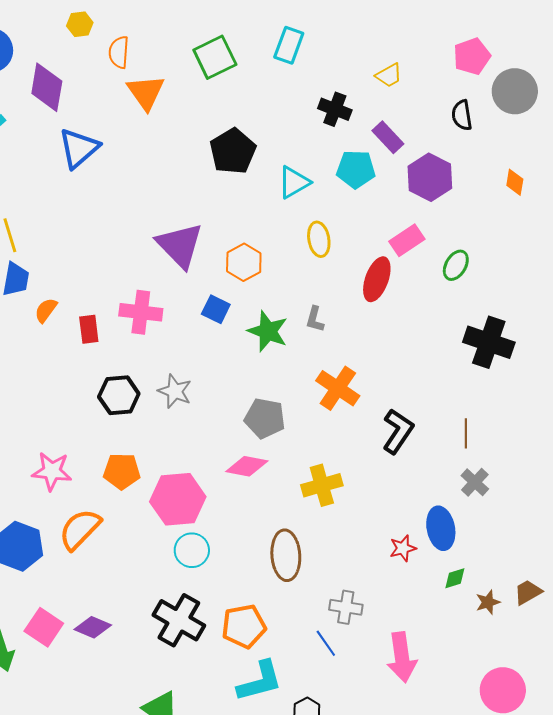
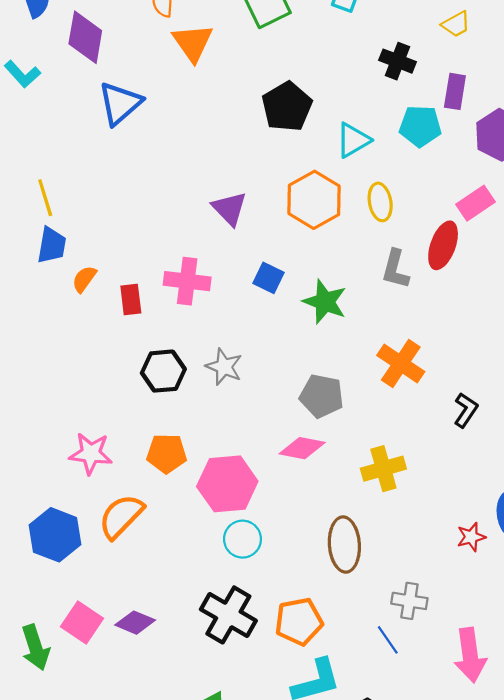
purple rectangle: (388, 137) -> (455, 91), turned 52
purple triangle: (180, 245) -> (229, 208), size x0.7
orange hexagon: (244, 262) -> (314, 200), moved, size x1.4
gray L-shape: (315, 319) -> (395, 269), moved, size x1.4
black L-shape: (398, 431) -> (466, 410), size x0.7

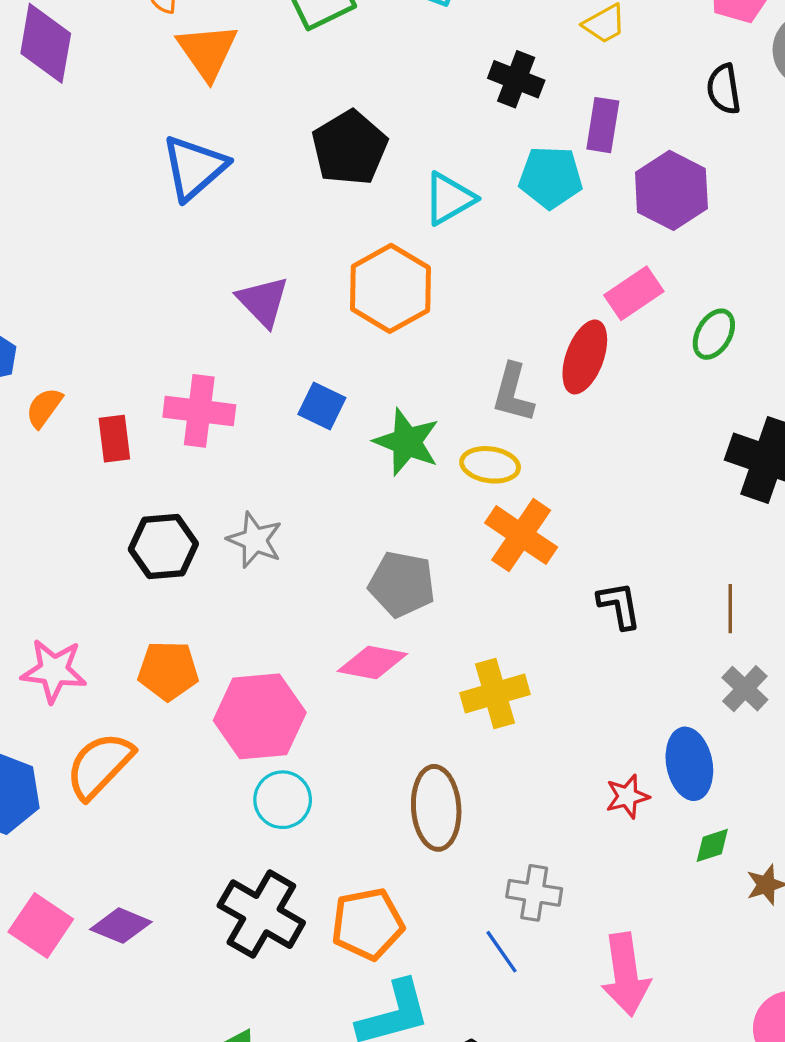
blue triangle: (120, 103) -> (194, 167), moved
yellow ellipse: (380, 202) -> (490, 465), moved, turned -72
black L-shape: (466, 410) -> (619, 605), turned -44

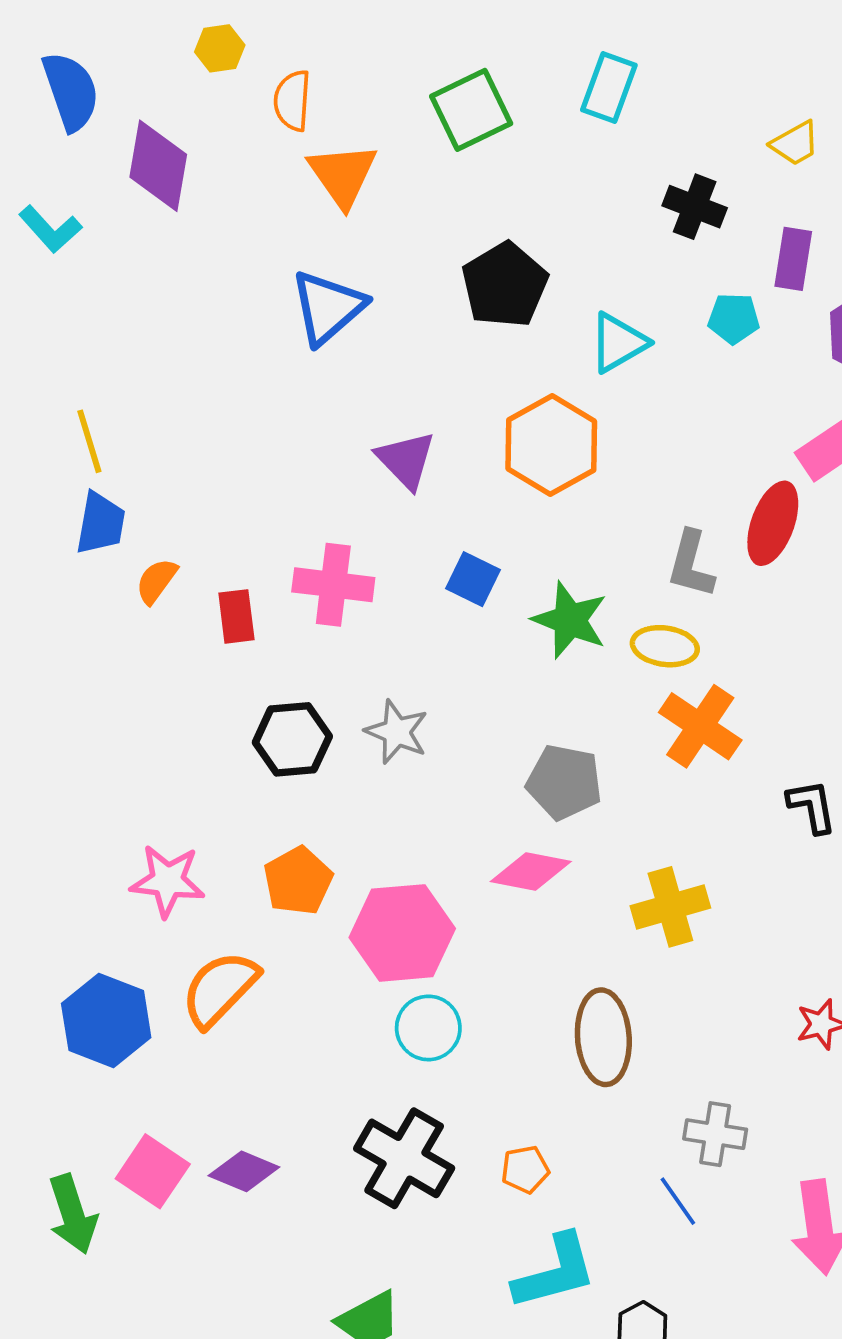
cyan pentagon: (551, 177) -> (734, 318), size x0.7
orange pentagon: (168, 671) -> (298, 881), turned -30
orange pentagon: (368, 924) -> (525, 1169), size x0.6

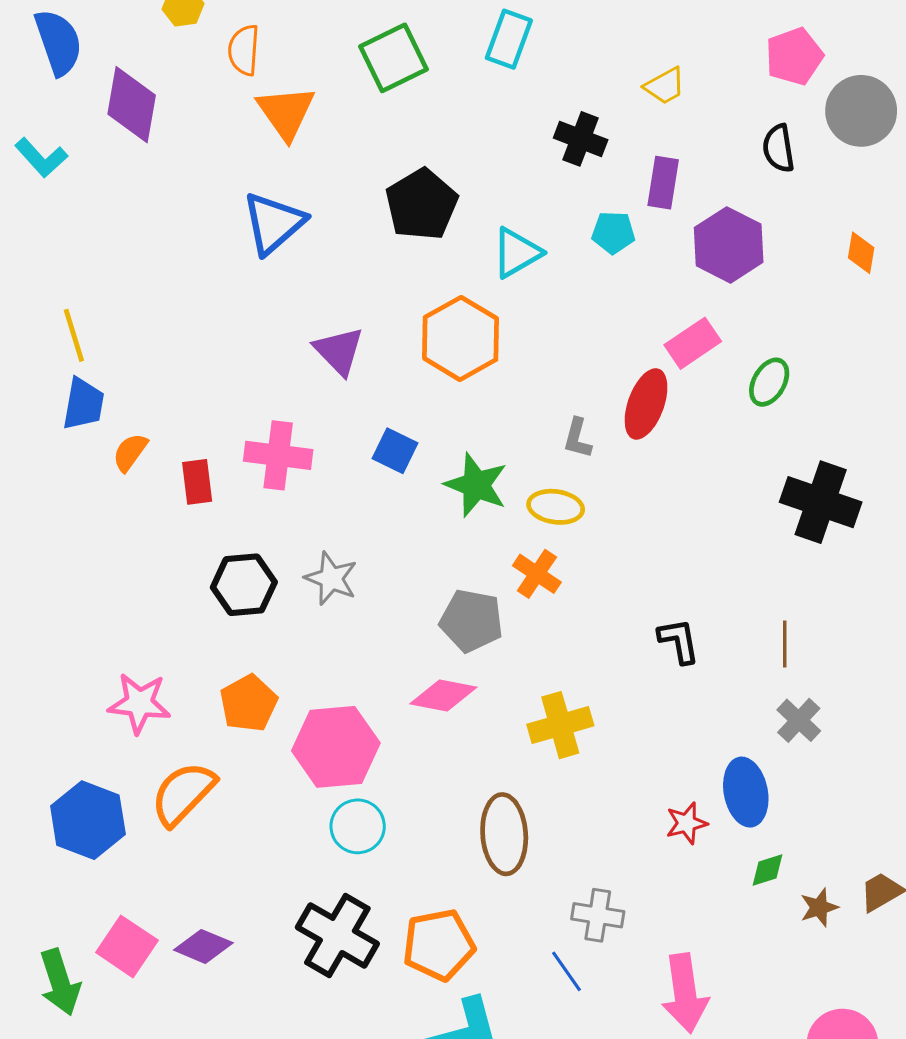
gray L-shape: (691, 564) -> (577, 438), size x0.7
orange cross: (700, 726) -> (537, 574), moved, size x0.7
orange pentagon: (525, 1169) -> (439, 945), size x1.8

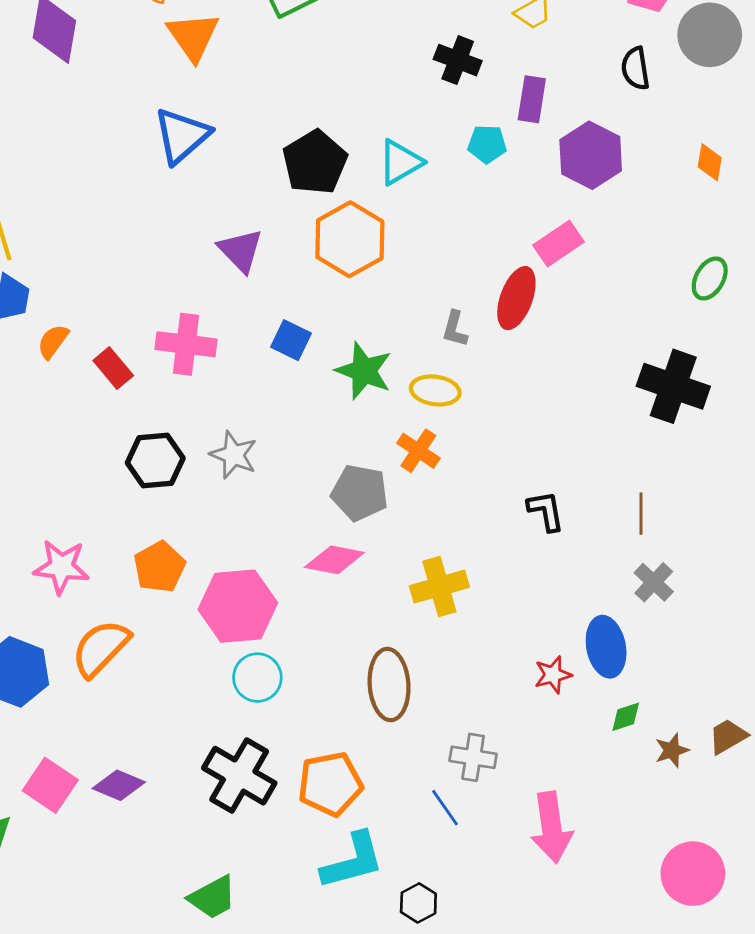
black pentagon: (422, 204) -> (315, 162), moved
green ellipse: (769, 382) -> (710, 278), moved
red rectangle: (197, 482) -> (113, 368), turned -33

